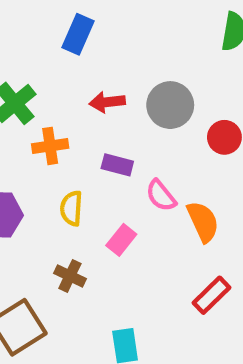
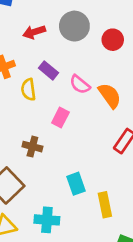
purple rectangle: (117, 165) -> (49, 70), turned 36
yellow semicircle: (71, 208) -> (28, 90), moved

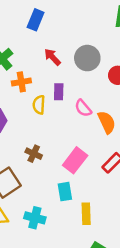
red arrow: (34, 32) -> (52, 57), turned 54
purple rectangle: (49, 70) -> (59, 92), turned 42
pink rectangle: (60, 117) -> (75, 160), moved, size x1.5

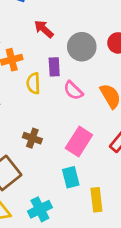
gray circle: (87, 58) -> (82, 47), moved
pink semicircle: (83, 108) -> (73, 90), moved
cyan cross: (35, 218) -> (40, 209), turned -36

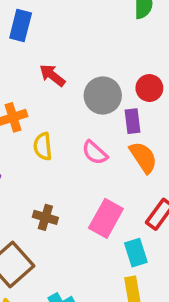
purple rectangle: (54, 67) -> (132, 121), moved
cyan rectangle: (71, 177) -> (136, 253), moved

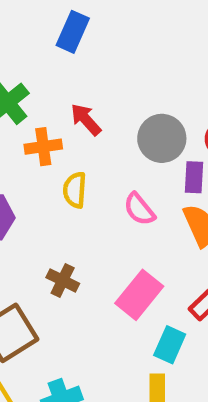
red arrow: (52, 75) -> (86, 120), moved
cyan rectangle: (136, 253) -> (170, 345), turned 32

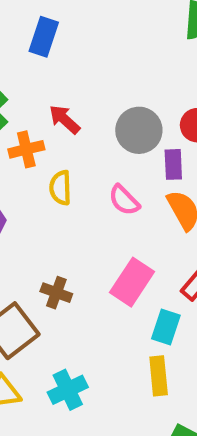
brown cross: (63, 280) -> (56, 293), moved

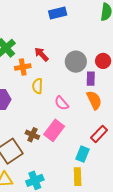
blue rectangle: (44, 37) -> (58, 13), moved, turned 54
pink semicircle: (124, 200) -> (62, 103), moved
pink rectangle: (132, 282) -> (54, 130), moved

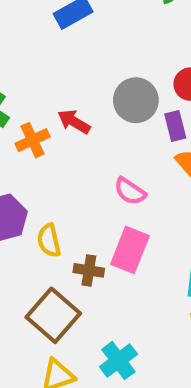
red arrow: (41, 54) -> (74, 122), moved
yellow semicircle: (37, 86) -> (49, 240), moved

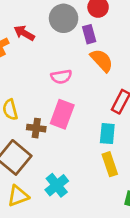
pink semicircle: (130, 191) -> (61, 77), turned -42

